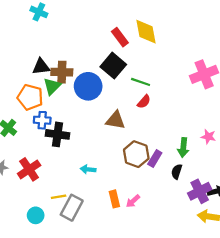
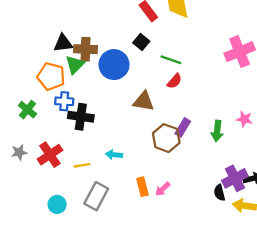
black square: (113, 66) -> (141, 42), size x0.6
purple rectangle: (155, 158) -> (183, 127), moved
black semicircle: (177, 172) -> (219, 193), moved, turned -32
yellow line: (59, 197) -> (82, 165), moved

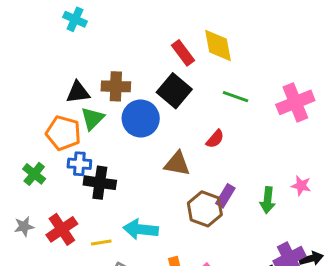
black square: (141, 42) -> (174, 91), size x1.6
brown cross: (86, 49) -> (116, 86), moved
green line: (171, 60) -> (235, 97), moved
cyan arrow: (114, 155) -> (141, 229), size x1.6

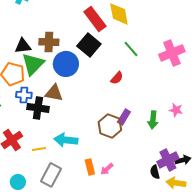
red rectangle: (183, 53) -> (95, 19), size x1.4
green line: (235, 97) -> (131, 49), turned 30
green triangle: (93, 118) -> (33, 64), size x1.4
brown triangle: (177, 164) -> (54, 93), moved

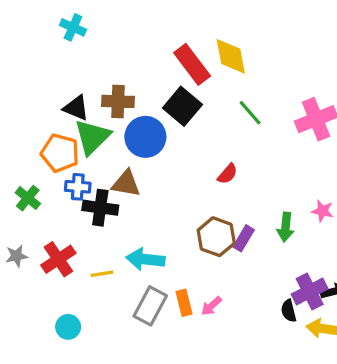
black triangle: (23, 46) -> (76, 108), turned 30
red semicircle: (117, 78) -> (227, 174), moved
purple rectangle: (124, 117) -> (244, 238), moved
gray rectangle: (51, 175) -> (150, 306), moved

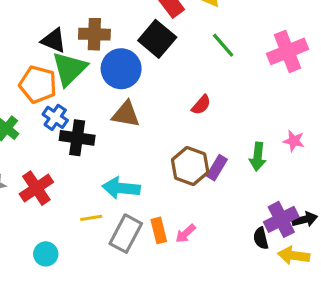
brown triangle: (126, 184) -> (126, 114), moved
blue cross: (78, 187) -> (55, 117), turned 30
yellow line: (102, 274) -> (91, 218), moved

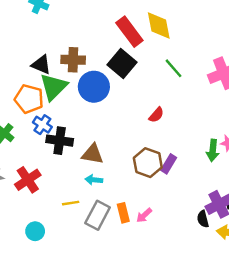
brown triangle: (126, 114) -> (93, 154), moved
green arrow: (258, 157) -> (213, 150), moved
cyan arrow: (121, 188) -> (94, 180), size x0.6

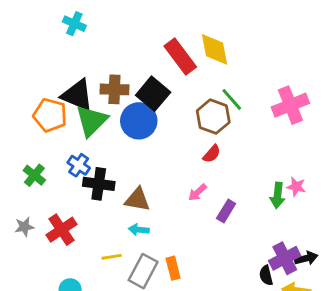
black square: (122, 63) -> (153, 94), moved
black triangle: (41, 65) -> (77, 95), size x1.4
orange pentagon: (29, 99) -> (50, 115), moved
brown hexagon: (148, 163) -> (213, 117), moved
pink arrow: (144, 215) -> (197, 192), moved

